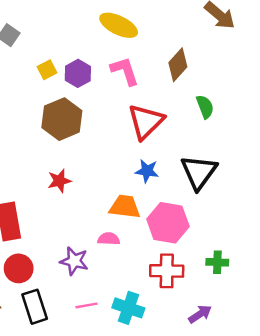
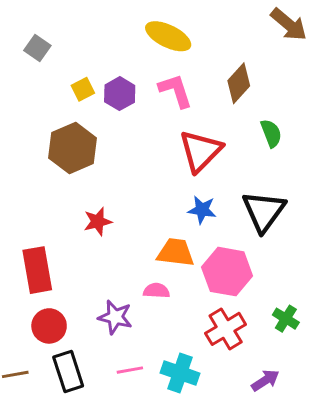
brown hexagon: (62, 119) -> (73, 148), moved
green cross: (217, 262) -> (286, 319), turned 30
red cross: (167, 271) -> (226, 329), turned -32

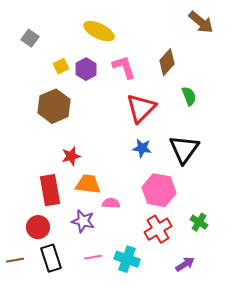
yellow ellipse: (168, 36) -> (99, 31), moved
orange trapezoid: (176, 252) -> (88, 184), moved
red rectangle: (37, 270) -> (50, 190), moved

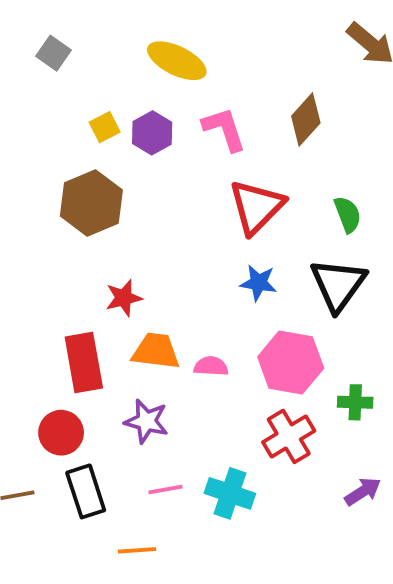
gray square: (30, 38) -> (53, 53), moved
green semicircle: (189, 96) -> (348, 214), moved
pink semicircle: (111, 203) -> (211, 366), moved
green cross: (199, 222) -> (355, 402), moved, turned -30
purple arrow: (185, 264) -> (363, 491), moved

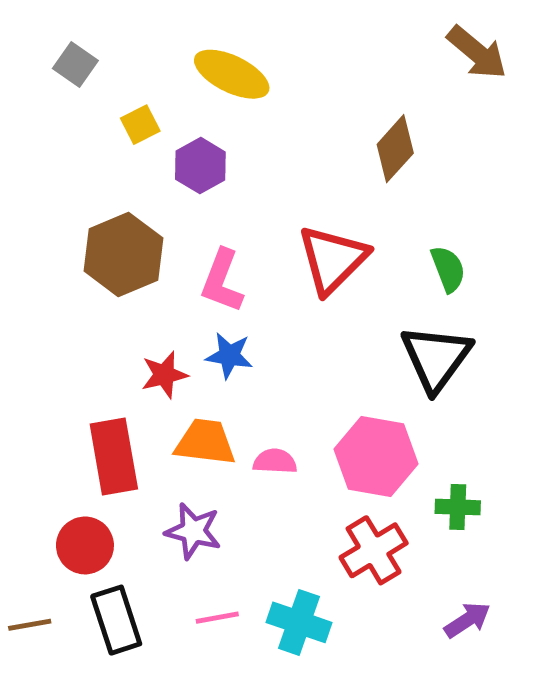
yellow square: (105, 127) -> (140, 125), moved
pink L-shape: (224, 129) -> (222, 281), moved, turned -141
blue star: (258, 283) -> (229, 356), moved

